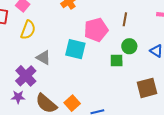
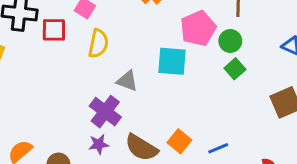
green circle: (129, 46) -> (230, 41), moved
green square: (117, 60) -> (235, 69), turned -32

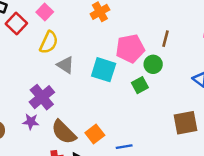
red square: (54, 30) -> (16, 24), turned 30
green square: (235, 69) -> (140, 85), moved
gray triangle: (127, 81) -> (65, 65), moved

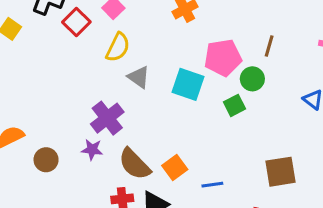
brown square: (186, 123) -> (280, 172), moved

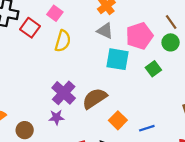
brown line: (269, 46) -> (171, 22), turned -42
gray triangle: (139, 77) -> (105, 31), moved
green circle: (252, 79) -> (171, 42), moved
brown semicircle: (135, 164) -> (95, 98), moved, turned 110

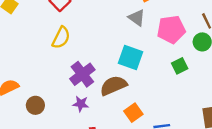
yellow semicircle: (63, 41) -> (61, 38), moved
cyan square: (117, 59) -> (130, 58), moved
purple star: (56, 117) -> (81, 104), moved

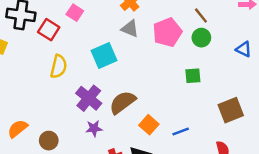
cyan square: (130, 58) -> (104, 56), moved, turned -30
green square: (180, 66) -> (193, 76), moved, turned 35

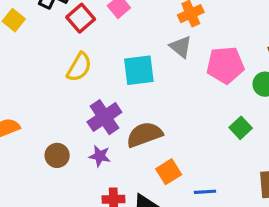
green square: (193, 76) -> (241, 128), turned 35
brown circle: (49, 141) -> (57, 155), moved

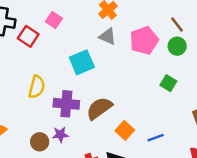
yellow semicircle: (79, 67) -> (37, 87), moved
purple cross: (104, 117) -> (66, 104), turned -35
purple star: (100, 156) -> (60, 135), moved

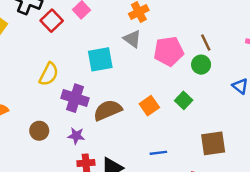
orange square: (125, 130) -> (149, 106), moved
purple star: (60, 135) -> (76, 136), moved

